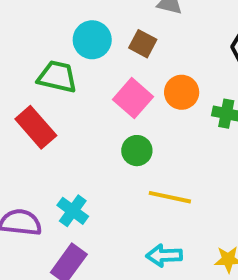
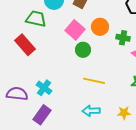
green circle: (137, 151) -> (83, 50), moved

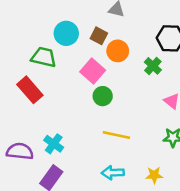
orange circle: (100, 27) -> (118, 51), moved
green cross: (123, 38) -> (153, 66), moved, turned 32

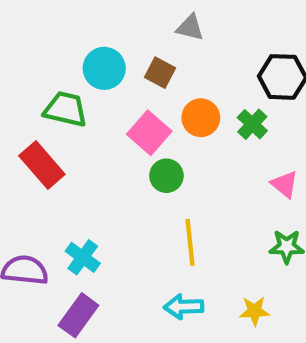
orange circle: (118, 51) -> (201, 118), moved
yellow line: (116, 135) -> (190, 242), turned 72

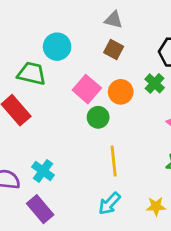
brown square: (160, 73) -> (114, 49), moved
orange circle: (201, 118) -> (121, 92), moved
cyan arrow: (184, 307) -> (109, 203), turned -45
purple rectangle: (78, 315) -> (40, 209), turned -76

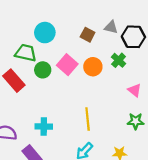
gray triangle: (114, 20) -> (111, 27), moved
green circle: (98, 117) -> (43, 70), moved
cyan cross: (43, 171) -> (44, 126), moved, turned -35

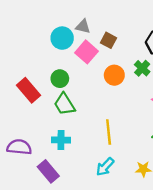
gray triangle: (111, 27) -> (83, 26), moved
green trapezoid: (26, 53) -> (64, 104), moved, turned -135
pink square: (67, 65) -> (86, 52), moved

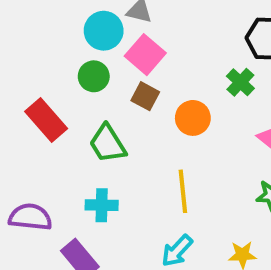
brown square: (109, 40) -> (145, 96), moved
orange circle: (114, 75) -> (193, 118), moved
green circle: (60, 79) -> (94, 76), moved

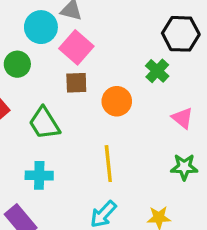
green circle: (94, 76) -> (17, 64), moved
brown square: (145, 96) -> (76, 83), turned -30

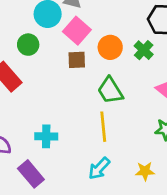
orange circle: (117, 101) -> (110, 47), moved
green trapezoid: (44, 123) -> (110, 90), moved

